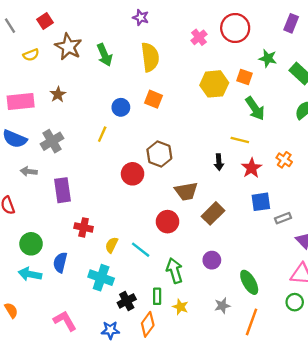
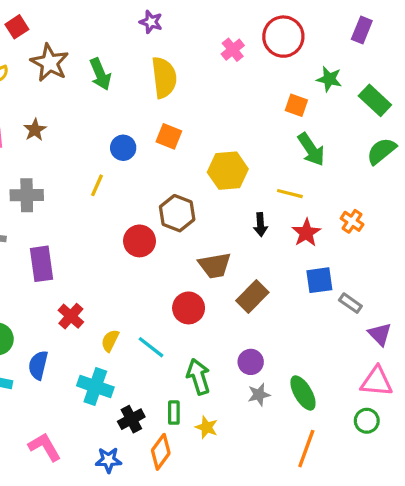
yellow hexagon: (214, 84) -> (228, 171), moved
gray cross: (52, 141) -> (27, 195), turned 30
gray rectangle: (283, 218) -> (350, 303), turned 56
red cross: (84, 227) -> (71, 316), turned 30
gray star: (222, 306) -> (259, 395), moved

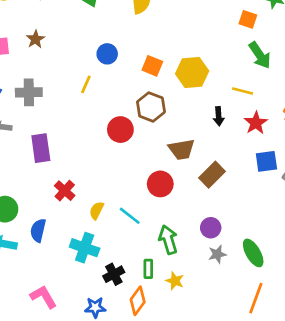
orange square: (169, 136) -> (152, 66), moved

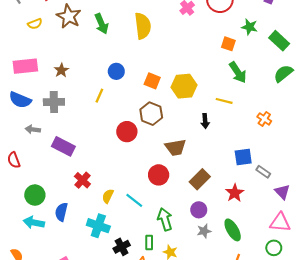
brown star: (35, 39) -> (61, 70), moved
red star: (256, 123) -> (235, 193), moved
purple rectangle: (41, 148) -> (63, 146), turned -55
brown rectangle: (212, 175) -> (200, 179), moved

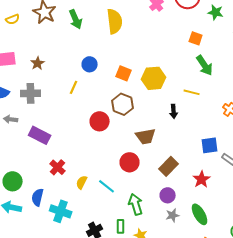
green star: (249, 27) -> (216, 12), moved
cyan cross: (98, 226) -> (61, 211), moved

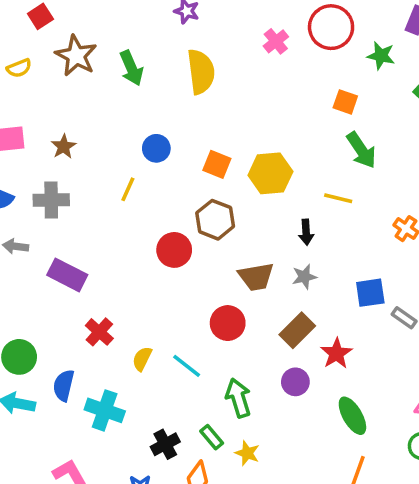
red star: (202, 179) -> (336, 353), moved
gray star: (173, 215) -> (304, 277), moved
green rectangle: (121, 226) -> (212, 437), turned -40

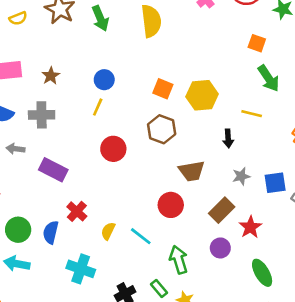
blue circle: (156, 148) -> (104, 80), moved
red circle: (174, 250) -> (113, 149), moved
gray star: (304, 277) -> (241, 176), moved
blue semicircle: (64, 385) -> (51, 232), moved

